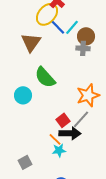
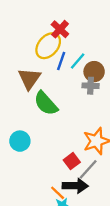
blue line: (58, 27) -> (61, 61), turned 63
green semicircle: (45, 77) -> (46, 103), moved
red square: (63, 120) -> (72, 161), moved

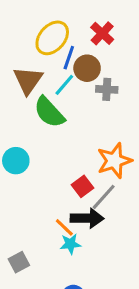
red cross: (60, 29) -> (102, 33), moved
cyan line: (78, 61) -> (64, 85), moved
brown circle: (94, 72) -> (87, 68), moved

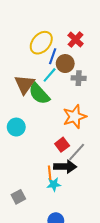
brown triangle: (28, 80) -> (25, 84), moved
orange star: (114, 161) -> (75, 117), moved
orange line: (64, 227) -> (50, 173), turned 40

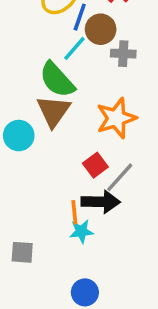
brown triangle: (25, 84) -> (54, 111), moved
gray square: (18, 197) -> (22, 252), turned 32

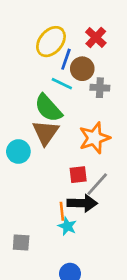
cyan line: (74, 48) -> (62, 84), turned 75
red square: (95, 165) -> (78, 175), turned 30
cyan star: (81, 231) -> (67, 226), turned 30

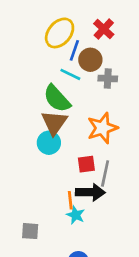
cyan circle: (18, 152) -> (49, 143), moved
gray line: (97, 184) -> (105, 174), turned -30

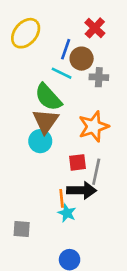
yellow ellipse: (60, 33) -> (26, 33), moved

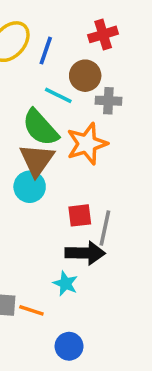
red cross: (95, 28) -> (103, 34), turned 30
blue line: (66, 49) -> (46, 51), moved
orange star: (94, 126) -> (87, 144), moved
orange line: (62, 198) -> (31, 310), moved, turned -66

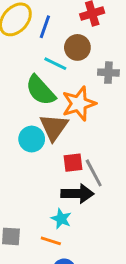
gray cross: (108, 101) -> (108, 73), moved
brown triangle: (37, 160) -> (54, 127), moved
gray line: (105, 228) -> (94, 173), turned -40
orange line: (31, 310) -> (51, 241), moved

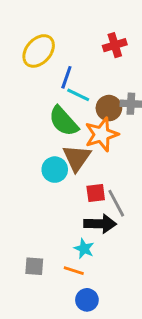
blue line: (45, 27) -> (66, 77), moved
brown circle: (77, 47) -> (109, 108), moved

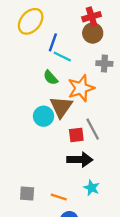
brown circle: (109, 108) -> (93, 33), moved
green semicircle: (64, 121) -> (51, 78), size x0.6
gray line: (116, 203) -> (93, 129), moved
cyan star: (84, 249) -> (92, 188), moved

